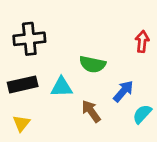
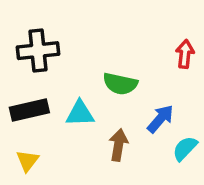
brown arrow: (91, 111) -> (118, 145), turned 45

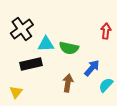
black cross: (38, 51) -> (22, 29), turned -30
black rectangle: (29, 110) -> (31, 64), moved
cyan triangle: (80, 113) -> (46, 44), moved

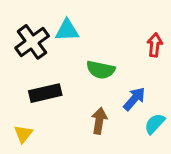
cyan triangle: (46, 44) -> (67, 30), moved

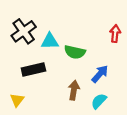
cyan triangle: (67, 30) -> (50, 41), moved
cyan semicircle: (155, 124) -> (99, 101), moved

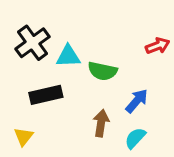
red arrow: (115, 34) -> (158, 46), turned 63

